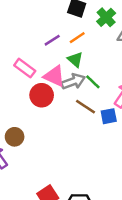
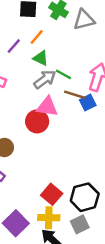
pink triangle: (54, 76) -> (47, 107), moved
red circle: (42, 95) -> (37, 121), moved
brown line: (85, 107) -> (75, 95), moved

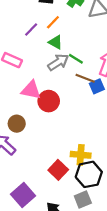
pink triangle: (47, 107) -> (31, 90), moved
yellow cross: (49, 218) -> (81, 155), moved

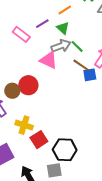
purple line: (31, 29) -> (42, 24), moved
pink triangle: (31, 90) -> (49, 60), moved
red circle: (49, 101) -> (28, 85), moved
yellow cross: (81, 155) -> (24, 125), moved

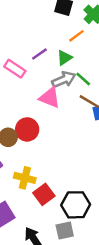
orange line: (65, 10) -> (76, 36), moved
green triangle: (63, 28) -> (65, 58), turned 48

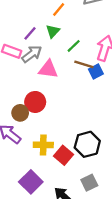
green line: (83, 79) -> (74, 46), turned -72
gray arrow: (64, 80) -> (32, 54), moved
black hexagon: (76, 205) -> (87, 144), moved

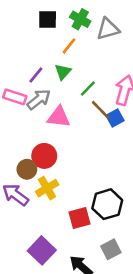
brown line: (84, 64) -> (101, 110), turned 30
yellow cross: (43, 145) -> (47, 188), moved, turned -30
red square: (63, 155) -> (79, 218), turned 36

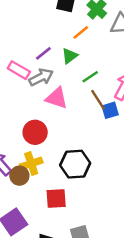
brown circle: (27, 169) -> (19, 176), moved
black hexagon: (107, 204) -> (75, 164), moved

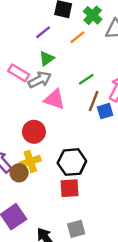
purple line: (43, 53) -> (43, 32), moved
green triangle: (70, 56) -> (47, 59), moved
brown line: (98, 100) -> (94, 101), turned 54
red square: (56, 199) -> (70, 188), moved

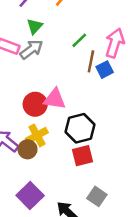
pink triangle: (54, 99) -> (55, 99), moved
gray square: (76, 229) -> (97, 196), turned -30

